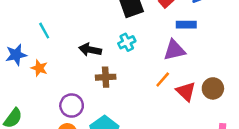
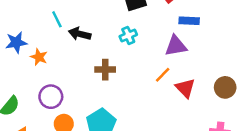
cyan line: (44, 31) -> (57, 19), moved
black arrow: (90, 50) -> (80, 34), moved
brown circle: (213, 88) -> (225, 87), moved
purple circle: (72, 106) -> (51, 97), moved

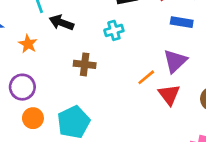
purple triangle: (176, 46) -> (175, 61), moved, turned -40
orange star: (39, 57) -> (28, 44), moved

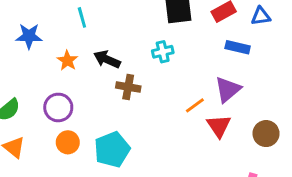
black arrow: (61, 23) -> (107, 59), moved

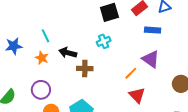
cyan line: (82, 17) -> (46, 36), moved
purple triangle: (228, 90) -> (151, 59), turned -36
red triangle: (219, 126) -> (137, 95), moved

